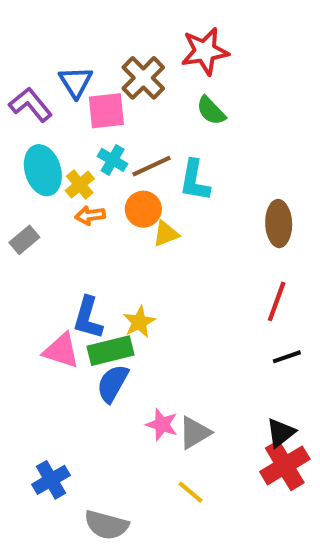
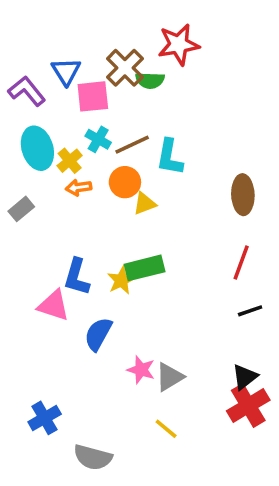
green semicircle: (211, 111) -> (150, 80), moved, turned -44
green rectangle: (110, 351) -> (145, 268), moved

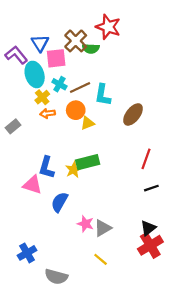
red star: (179, 45) -> (108, 27), turned 30
cyan ellipse: (37, 148) -> (35, 74), moved
brown ellipse: (243, 195) -> (133, 114), moved, turned 40

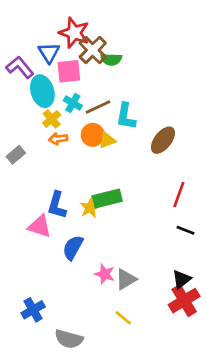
red star: (108, 27) -> (74, 33), moved
yellow triangle: (88, 123) -> (107, 140), moved
black line: (151, 188) -> (185, 230), turned 40

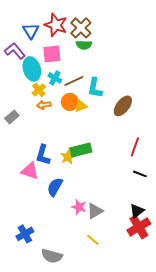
brown cross: (93, 50) -> (81, 28), moved
blue triangle: (49, 53) -> (31, 31), moved

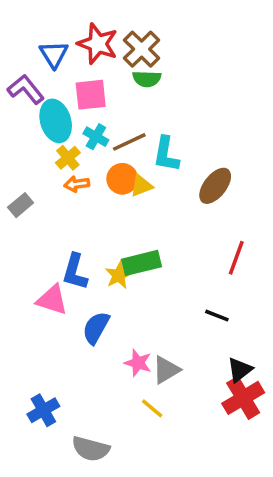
black line: (140, 174) -> (217, 316), moved
yellow line: (93, 240) -> (152, 408), moved

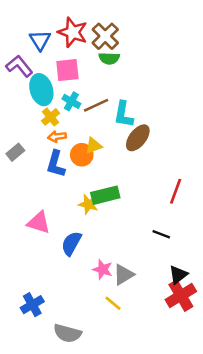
orange circle: (122, 179) -> (82, 155), moved
yellow triangle: (142, 186) -> (93, 146), moved
brown ellipse: (215, 186) -> (138, 138), moved
blue L-shape: (75, 272) -> (56, 164), moved
yellow star: (119, 275) -> (88, 204), turned -30

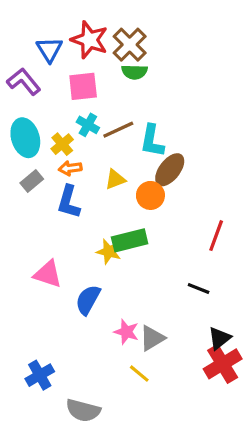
cyan ellipse: (41, 90) -> (25, 138), moved
gray rectangle: (15, 152) -> (32, 181), moved
orange circle: (82, 155) -> (150, 195), moved

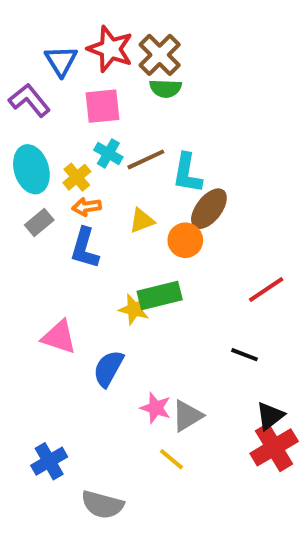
red line: (216, 236) -> (266, 290), turned 36

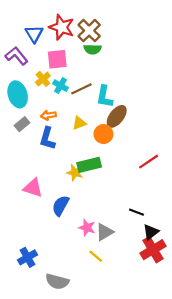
yellow cross: (77, 177) -> (43, 79), moved
black line: (244, 355) -> (136, 212), moved

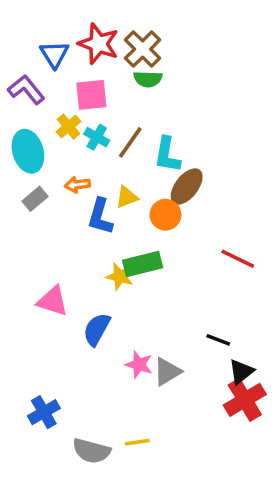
brown line: (81, 89) -> (130, 142), turned -30
blue L-shape: (47, 138) -> (100, 216), moved
red line: (149, 162) -> (238, 259), turned 60
yellow line: (96, 256) -> (137, 442), moved, turned -48

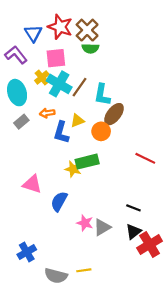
cyan cross: (97, 137) -> (59, 84), size x1.6
black triangle: (241, 372) -> (133, 232), moved

